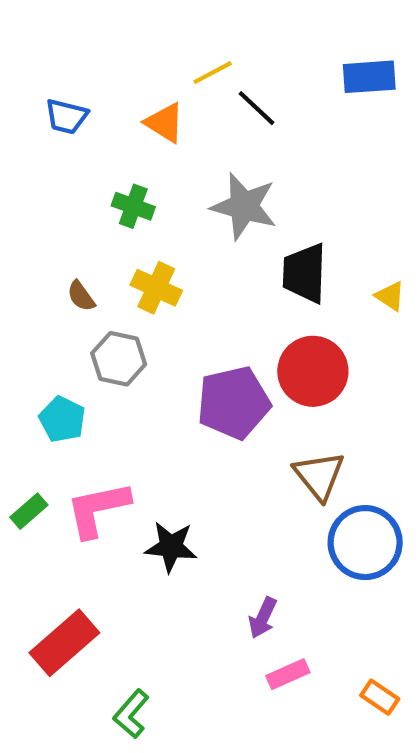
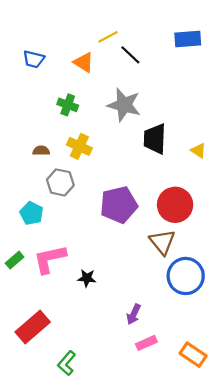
brown semicircle: (81, 296) -> (41, 151), turned 126
red circle: (313, 371) -> (175, 205), moved
black star: (171, 547) -> (87, 278), size x0.7
orange rectangle: (380, 697) -> (193, 355), size x1.4

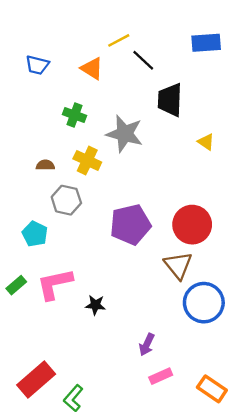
gray star: (124, 105) -> (125, 134), moved
black trapezoid: (155, 139) -> (170, 100), moved
yellow triangle: (198, 151) -> (206, 142), moved
red rectangle: (33, 327) -> (36, 380), moved

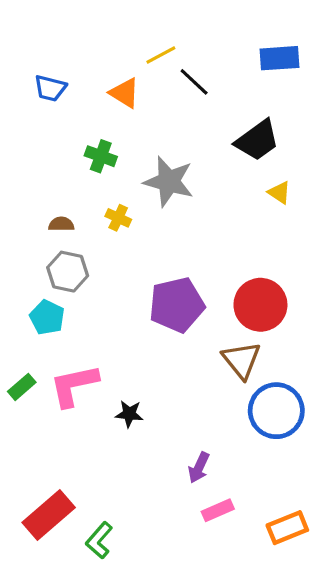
black trapezoid: (170, 100) -> (257, 140), moved, turned -128
yellow cross: (87, 160) -> (118, 218), size x0.7
gray hexagon: (66, 200) -> (68, 272), moved
orange rectangle: (212, 389) -> (287, 528), turned -56

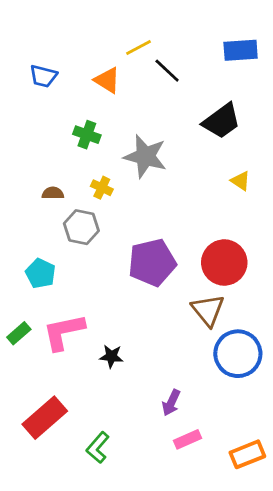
yellow triangle: (279, 193) -> (241, 181), moved
gray hexagon: (68, 272) -> (81, 227), moved
red rectangle: (49, 515) -> (45, 418), moved
green L-shape: (99, 540) -> (98, 448), moved

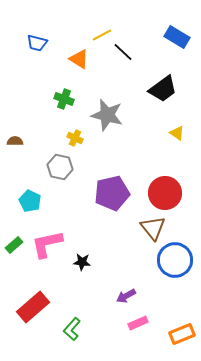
blue rectangle: (241, 50) -> (177, 37), turned 35
blue trapezoid: (43, 76) -> (37, 43), moved
brown semicircle: (53, 193) -> (15, 141), moved
purple arrow: (171, 403) -> (126, 296), turned 36

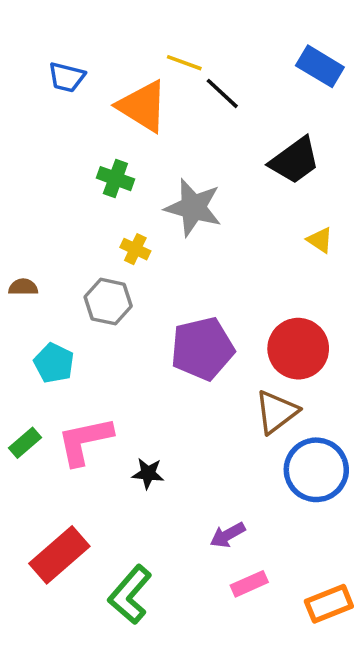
yellow line: (102, 35) -> (184, 63), turned 48
orange triangle: (79, 59) -> (143, 106), size x1.5
brown semicircle: (15, 141) -> (23, 287), moved
brown triangle: (153, 228) -> (276, 412), turned 32
green L-shape: (72, 329) -> (130, 595), size x1.4

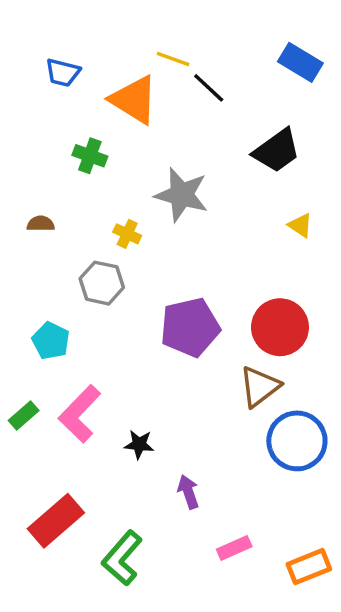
green cross: (115, 179) -> (90, 156), moved
brown semicircle: (23, 287) -> (41, 224), moved
pink L-shape: (85, 441) -> (80, 414), turned -34
purple arrow: (228, 535) -> (188, 492), moved, turned 100

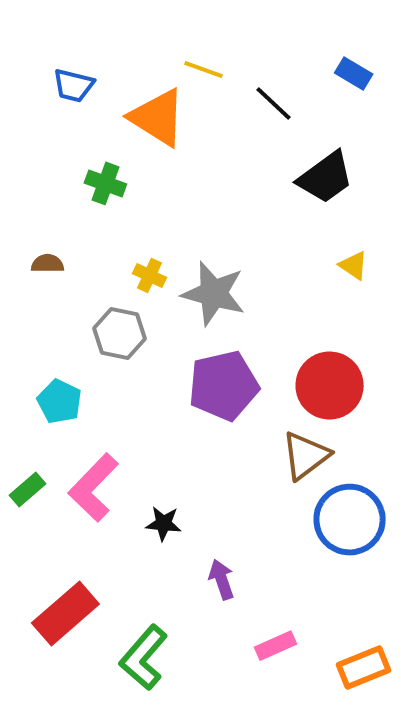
blue rectangle: (300, 62) -> (354, 73), size x0.7
black line: (209, 88) -> (274, 103), moved
gray star: (182, 195) -> (214, 293), moved

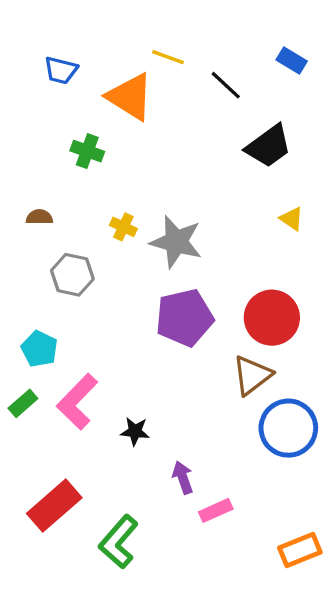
gray hexagon: (119, 333) -> (72, 275), moved
cyan pentagon: (59, 402) -> (39, 349), moved
pink rectangle: (276, 646) -> (216, 510), moved

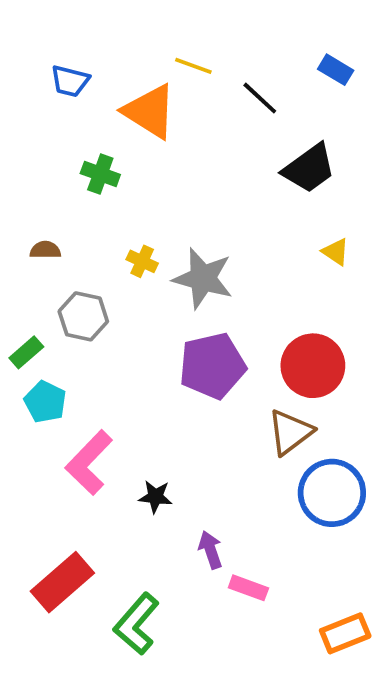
green rectangle: (23, 403) -> (26, 352), moved
pink rectangle: (216, 510) -> (248, 588), turned 44

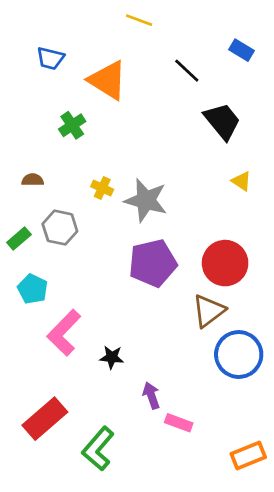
yellow line: (193, 66) -> (139, 20), moved
black trapezoid: (309, 168) -> (222, 121), turned -93
green cross: (100, 174) -> (72, 125), turned 36
green rectangle: (26, 352) -> (19, 238), moved

